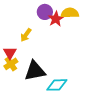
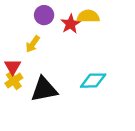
purple circle: (45, 12) -> (44, 15), moved
cyan diamond: (57, 85) -> (93, 81), moved

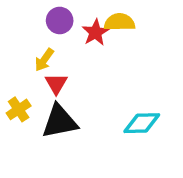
red triangle: (13, 67) -> (56, 84), moved
cyan diamond: (93, 81) -> (142, 123), moved

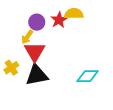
purple circle: (60, 20) -> (37, 22), moved
red triangle: (56, 84) -> (35, 52), size x1.5

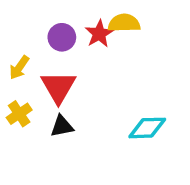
yellow arrow: (27, 37) -> (19, 68), moved
black triangle: (37, 75) -> (62, 126), size x0.6

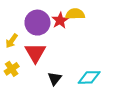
purple circle: (62, 37) -> (37, 23), size x1.5
black triangle: (62, 126) -> (55, 79), moved, turned -40

